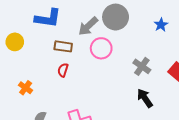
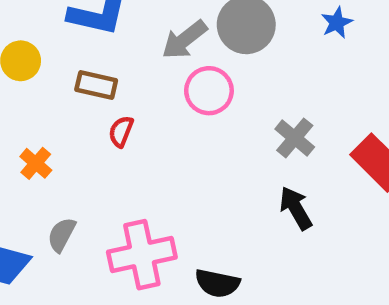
blue star: (161, 25) -> (337, 23), moved
brown rectangle: (63, 46) -> (96, 85), moved

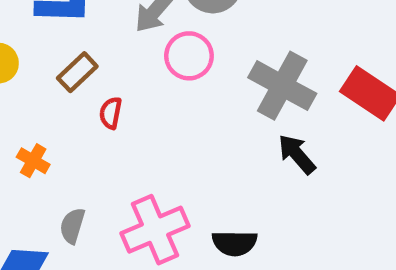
brown rectangle: (96, 85) -> (77, 72), turned -45
gray cross: (295, 138) -> (282, 86), size x1.6

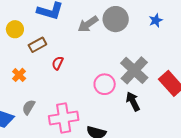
pink circle: (189, 56) -> (105, 84), moved
brown rectangle: (77, 72) -> (37, 45), moved

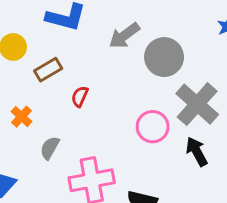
gray circle: (116, 19) -> (164, 57), moved
gray semicircle: (29, 107) -> (50, 148), moved

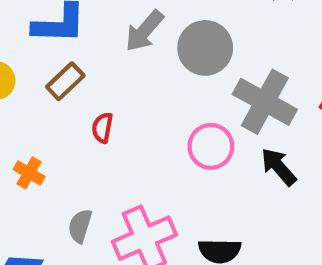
brown rectangle: (48, 70) -> (65, 81), moved
gray semicircle: (50, 148) -> (80, 226), moved

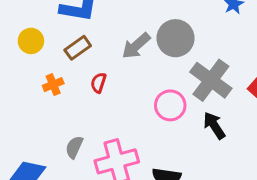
gray arrow: (144, 31) -> (136, 46), moved
orange cross: (29, 173) -> (53, 85), moved, turned 30

